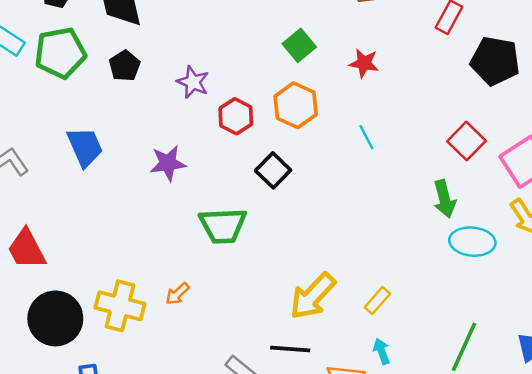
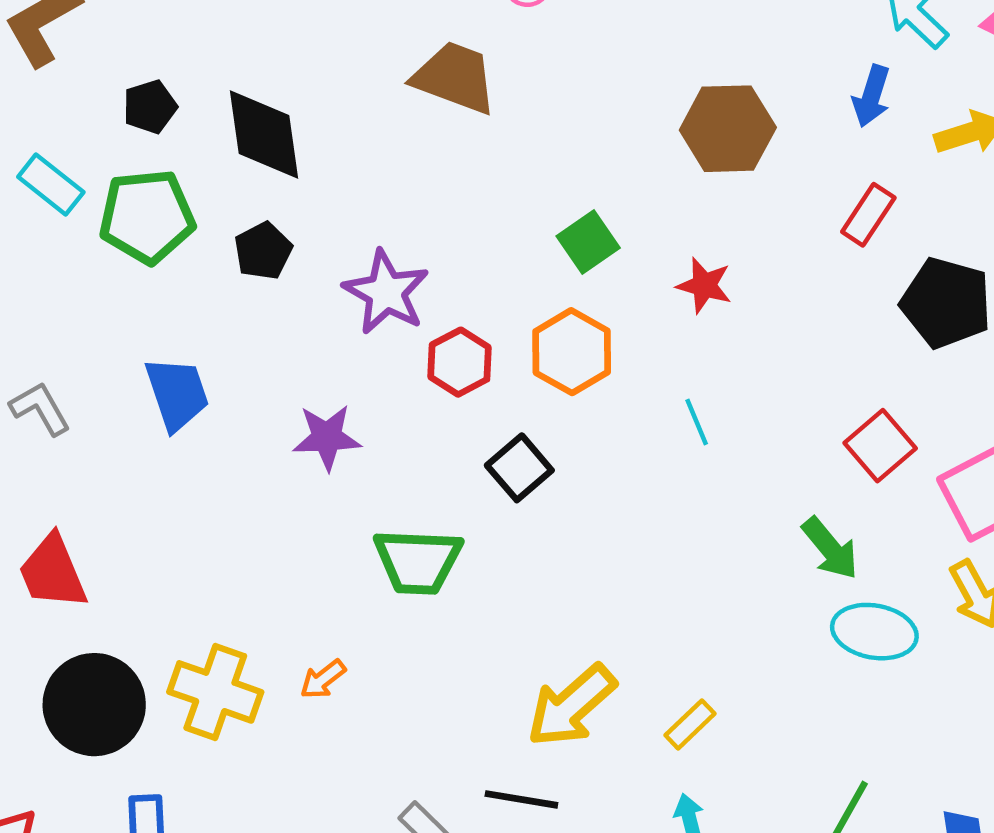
purple star: (193, 82) -> (386, 292), size x1.4
green arrow: (444, 199) -> (830, 548), turned -30

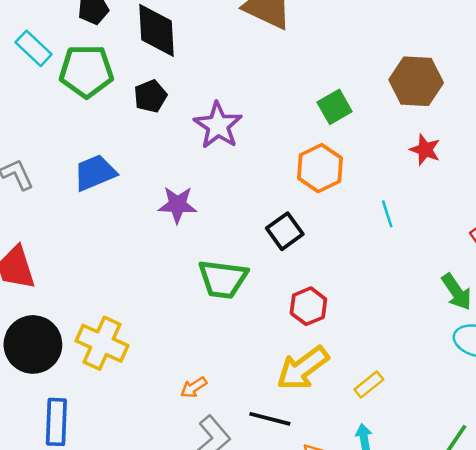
brown hexagon: (728, 129) -> (416, 81), moved
red star: (704, 285) -> (425, 150), moved
red hexagon: (460, 362) -> (308, 306), moved
blue trapezoid: (177, 394) -> (95, 173), turned -99
orange arrow: (323, 679) -> (194, 387), moved

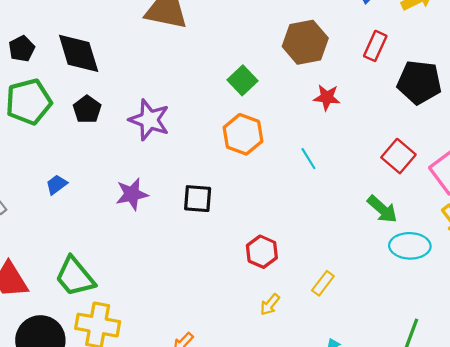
blue trapezoid: (95, 173) -> (57, 185), size x0.6
black square: (285, 231) -> (198, 199), moved, turned -36
green trapezoid: (223, 279) -> (75, 277), moved, turned 57
yellow arrow: (303, 368) -> (270, 305), size x0.5
yellow rectangle: (369, 385) -> (323, 283), moved

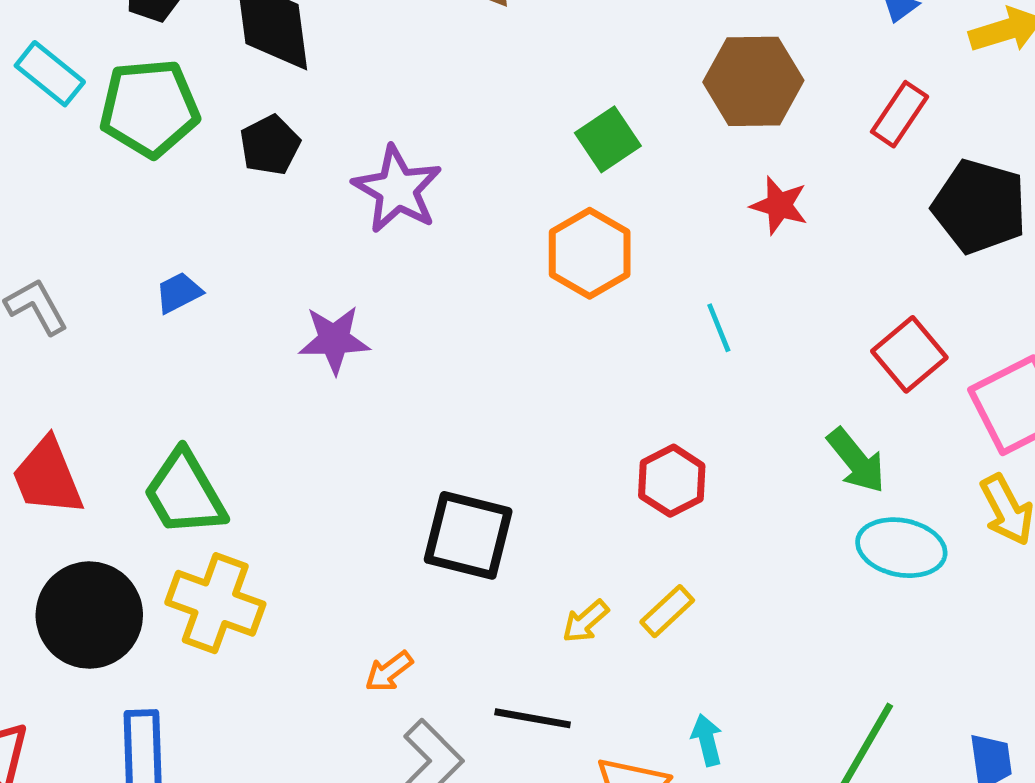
black square: (198, 199) -> (468, 535), moved, size x1.4
red hexagon: (262, 252) -> (672, 481), moved
yellow rectangle: (323, 283) -> (667, 611), moved

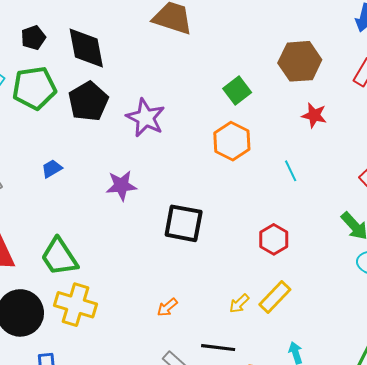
black pentagon: (270, 145) -> (88, 101), size x1.5
black square: (468, 535) -> (184, 223), moved
yellow rectangle: (667, 611) -> (275, 297), size x1.4
orange arrow: (389, 672) -> (167, 307), moved

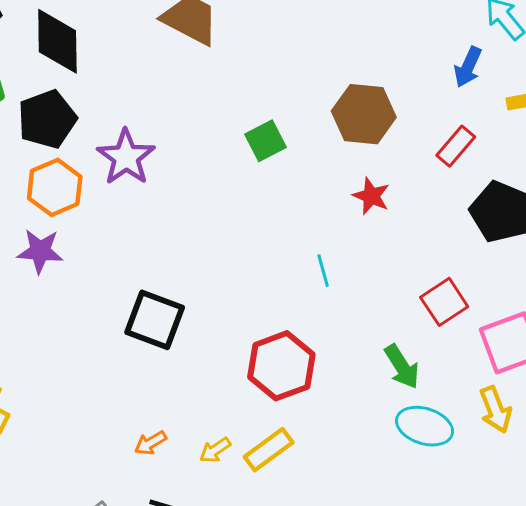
orange hexagon: (232, 141) -> (55, 187), moved
purple star: (121, 186) -> (40, 251), moved
red hexagon: (274, 239) -> (281, 366), size x1.5
orange arrow: (167, 307) -> (150, 443), moved

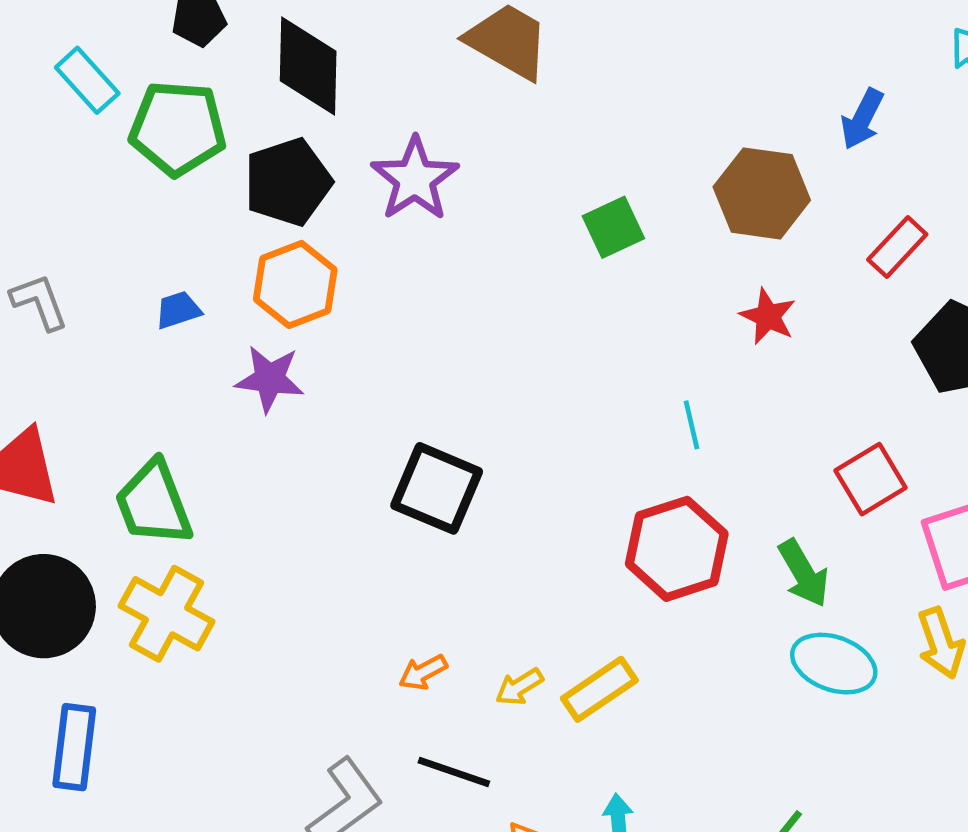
blue arrow: (468, 67) -> (862, 119), moved
purple star: (126, 157) -> (415, 179), moved
red hexagon: (281, 366) -> (677, 549), moved

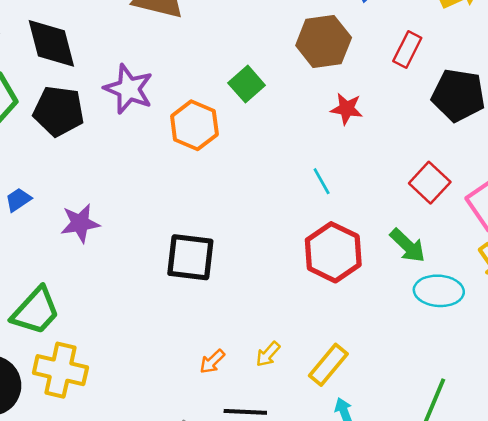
black pentagon: (288, 182) -> (59, 111), turned -30
orange hexagon: (295, 284) -> (194, 125), moved
green trapezoid: (154, 503) -> (36, 311), turned -100
yellow rectangle: (599, 689) -> (328, 365), moved

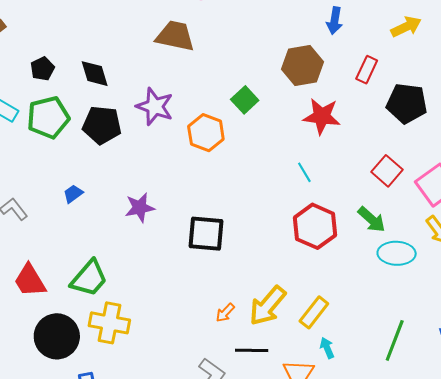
black diamond: (51, 43) -> (95, 74), size x0.7
red star: (347, 109) -> (322, 116), size x1.5
purple star: (80, 223) -> (140, 208), moved
yellow arrow: (268, 354) -> (268, 306), size x2.0

